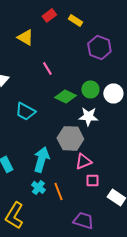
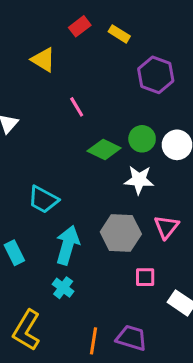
cyan trapezoid: (25, 111) -> (43, 200), moved
gray hexagon: (70, 138) -> (121, 233), moved
pink triangle: (83, 161) -> (166, 227), moved, turned -30
orange line: (58, 191) -> (93, 341), moved, turned 30

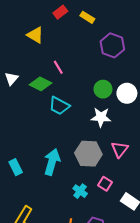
green diamond: (104, 149) -> (41, 84), moved
cyan trapezoid: (43, 200) -> (59, 106), moved
pink square: (145, 277) -> (105, 184), turned 32
cyan cross: (63, 288) -> (80, 191), moved

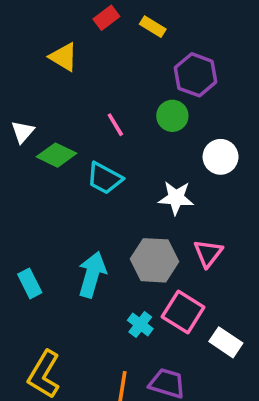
pink line: (58, 67) -> (115, 125), moved
green diamond: (41, 84) -> (56, 155), moved
green circle: (103, 89) -> (172, 116), moved
pink square: (105, 184) -> (183, 312), size x1.6

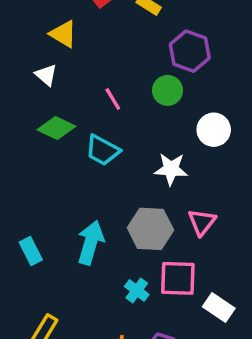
white triangle: (23, 132) -> (46, 75), moved, turned -30
pink square: (183, 312) -> (178, 278), turned -30

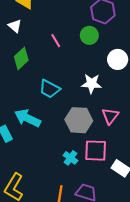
green diamond: (56, 128) -> (21, 58), turned -70
cyan trapezoid: (103, 150) -> (50, 89), moved
cyan arrow: (91, 243) -> (28, 118), moved, turned -80

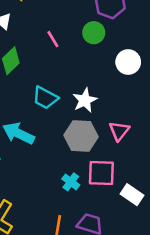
white star: (91, 84) -> (85, 100), moved, turned -30

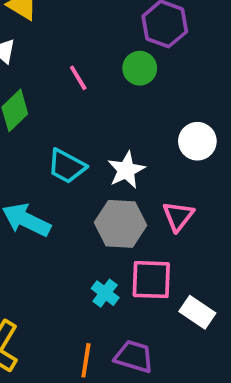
white circle: (128, 62) -> (197, 141), moved

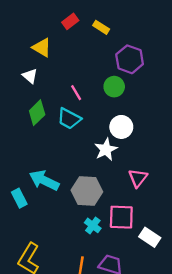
white circle: (197, 141) -> (121, 127), moved
cyan trapezoid: (67, 166) -> (69, 119), moved
gray hexagon: (120, 224) -> (87, 191), moved

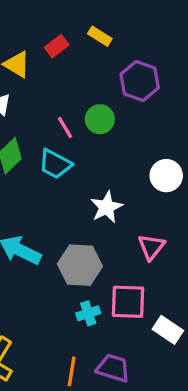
red rectangle: (70, 21) -> (57, 46), moved
green circle: (114, 87) -> (100, 119), moved
white circle: (121, 127) -> (166, 176), moved
cyan cross: (93, 225) -> (88, 313), turned 35

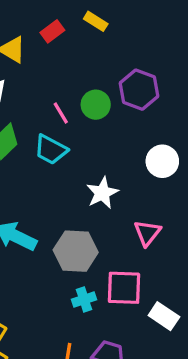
purple hexagon: (140, 81) -> (139, 90), moved

